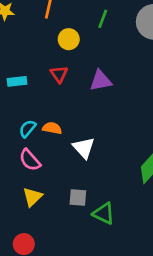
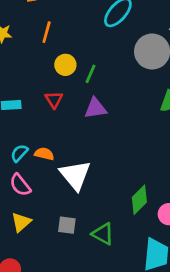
green line: (103, 19) -> (90, 74), moved
white triangle: (84, 148) -> (75, 175), size x1.4
green triangle: (104, 213) -> (103, 234), moved

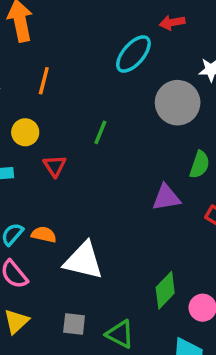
yellow circle: (65, 65) -> (25, 132), moved
purple triangle: (96, 108) -> (166, 198), moved
white triangle: (75, 175) -> (83, 261), turned -36

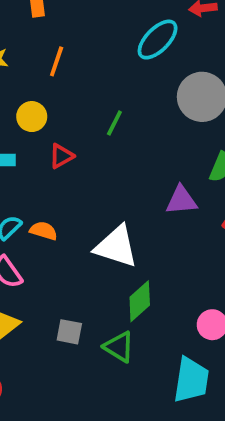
red triangle: (55, 166) -> (61, 156), turned 30
white triangle: (83, 261) -> (116, 246), moved
green diamond: (165, 290) -> (140, 301), moved

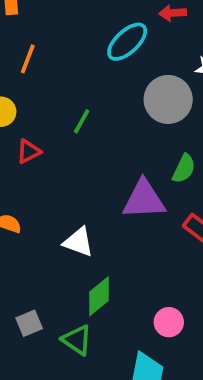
purple triangle: (181, 200) -> (144, 200), size x1.4
white triangle: (116, 246) -> (78, 242), size x0.7
gray square: (69, 332) -> (29, 323), turned -36

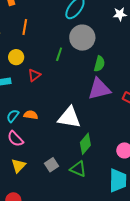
gray circle: (168, 99) -> (82, 38), moved
green semicircle: (184, 169) -> (99, 64), moved
white triangle: (78, 242) -> (69, 118), size x1.4

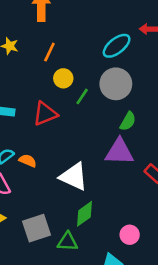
yellow circle: (16, 57) -> (63, 78), moved
red triangle: (34, 75) -> (45, 114), size x1.5
gray square: (52, 165) -> (37, 228), size x1.6
green triangle: (78, 169) -> (68, 242), turned -36

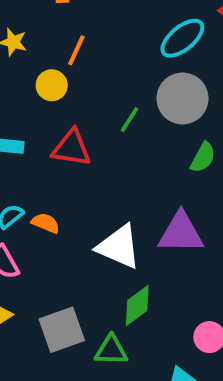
yellow circle: (63, 78) -> (52, 85), moved
red triangle: (45, 114) -> (72, 148), turned 32
purple triangle: (119, 152) -> (181, 233), moved

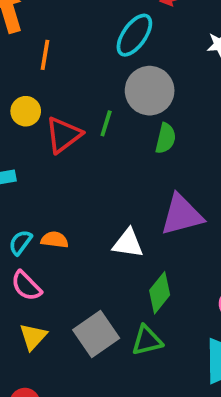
orange line: (76, 50) -> (45, 55), moved
red triangle: (72, 148) -> (63, 135), moved, turned -30
green semicircle: (203, 157) -> (166, 138), moved
white triangle: (119, 247) -> (128, 243), size x0.7

